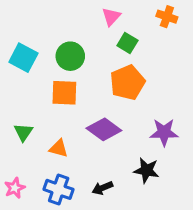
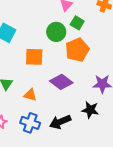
green circle: (70, 56) -> (56, 32), moved
black arrow: (103, 188) -> (60, 122), size x1.5

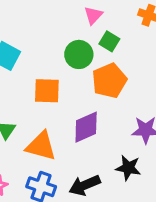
purple diamond: (61, 82) -> (86, 127), turned -60
orange triangle: (30, 95) -> (41, 146), size x1.6

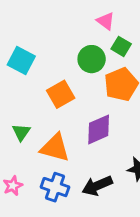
pink triangle: (93, 15) -> (106, 21), turned -36
orange square: (47, 91) -> (61, 94), turned -32

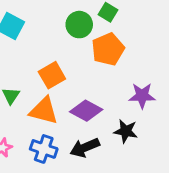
orange square: (61, 94) -> (52, 75), moved
purple diamond: (99, 129) -> (86, 111), moved, turned 52

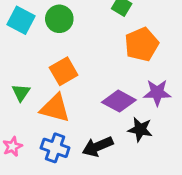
green circle: (79, 25) -> (59, 19), moved
orange pentagon: (108, 49) -> (142, 44), moved
purple diamond: (86, 111) -> (119, 101), moved

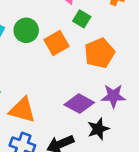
orange square: (64, 71) -> (57, 43), moved
black star: (140, 129) -> (98, 129), turned -30

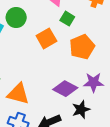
green circle: (26, 30) -> (16, 17), moved

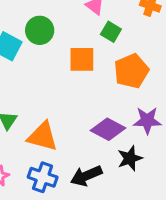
orange square: (46, 38) -> (82, 59), turned 30

